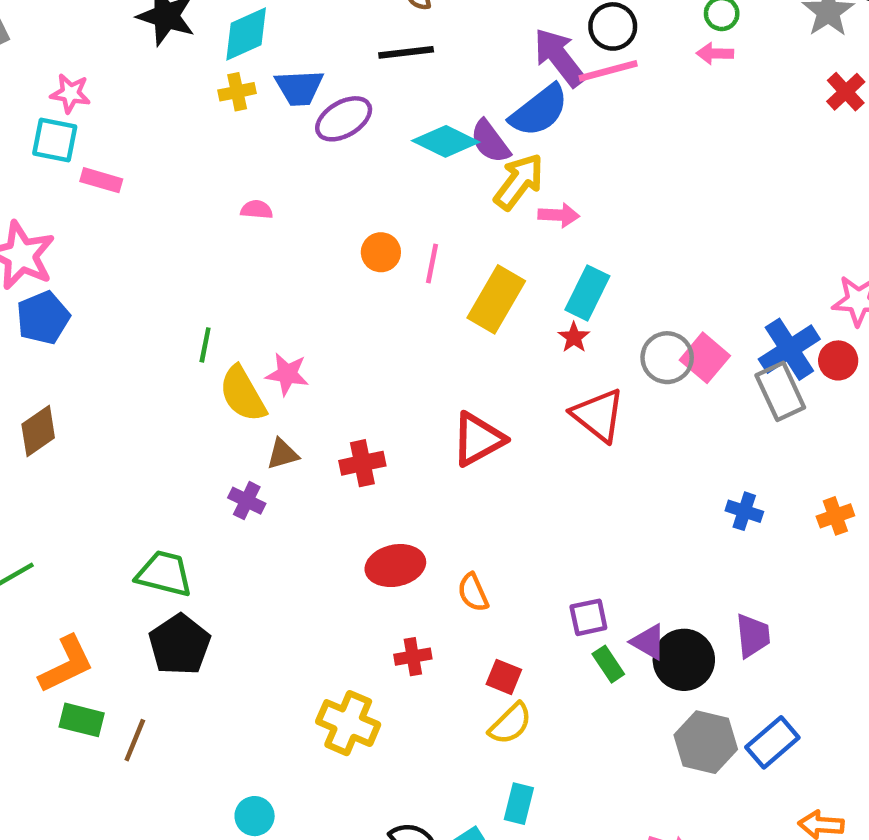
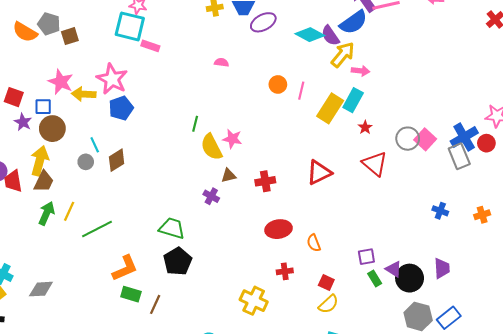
cyan square: (55, 140) -> (130, 26), size x1.4
cyan rectangle: (587, 293) -> (353, 100), moved

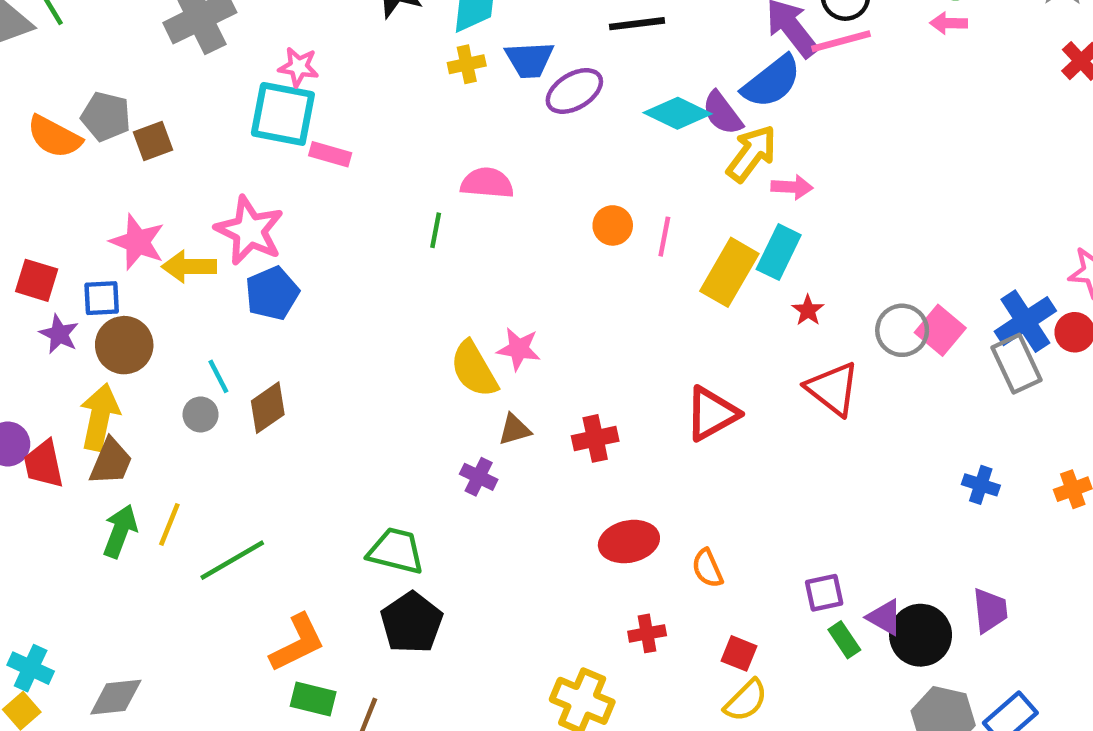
pink semicircle: (221, 62) -> (487, 183), size x1.6
green line: (195, 124) -> (436, 230), moved

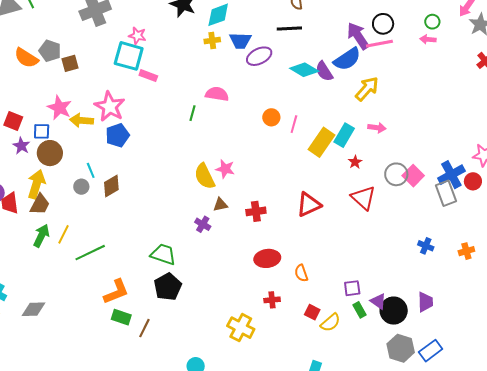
yellow arrow: (752, 153) -> (367, 89), moved
pink arrow: (792, 187) -> (377, 128), moved
yellow semicircle: (746, 700) -> (330, 323), moved

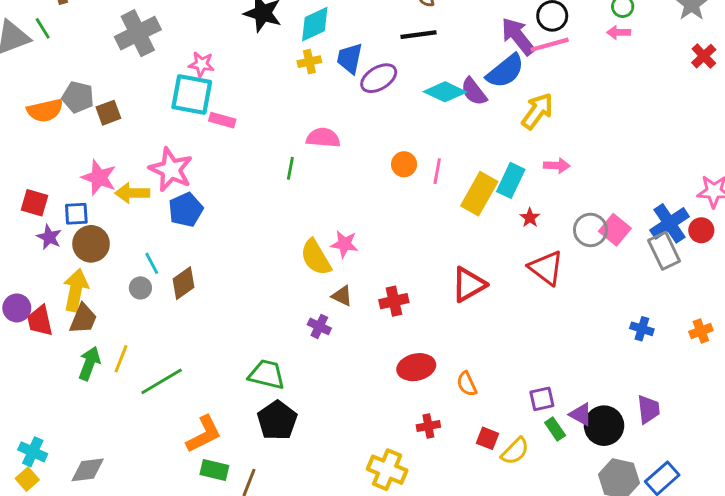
blue trapezoid: (240, 41) -> (350, 58), turned 105
orange semicircle: (26, 58) -> (45, 110), turned -40
brown triangle: (220, 205) -> (342, 296), turned 42

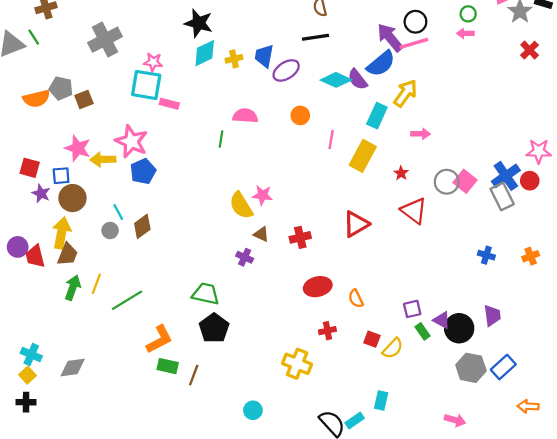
cyan diamond: (315, 24) -> (205, 53), moved
orange circle: (404, 164) -> (300, 115), moved
cyan rectangle: (511, 180) -> (377, 116), moved

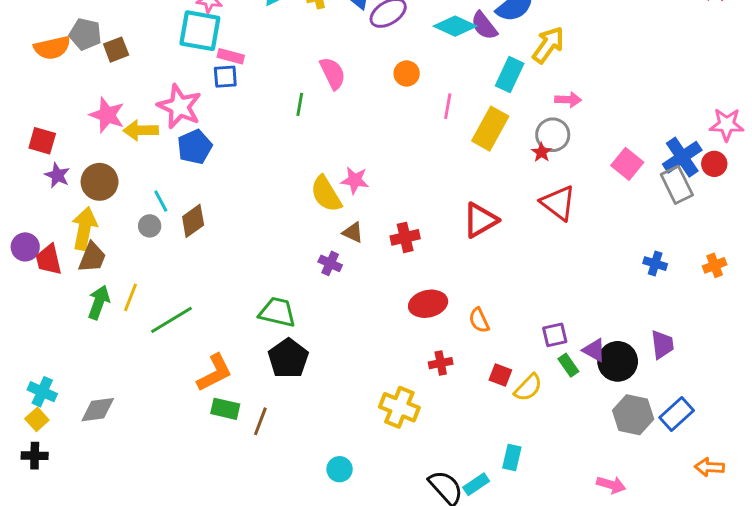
pink semicircle: (245, 116) -> (333, 73), turned 60
blue square: (61, 176) -> (225, 77), moved
gray circle: (447, 182) -> (553, 135), moved

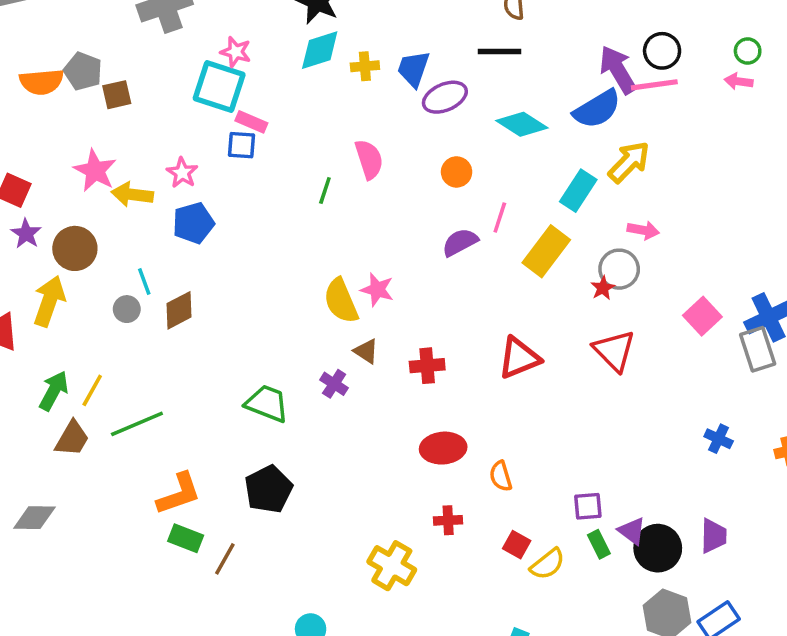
purple semicircle: (484, 26) -> (460, 242), moved, turned 92
pink star: (179, 106) -> (182, 173), size x0.6
brown trapezoid: (92, 257) -> (72, 439), moved
green trapezoid: (277, 312) -> (267, 403), moved

